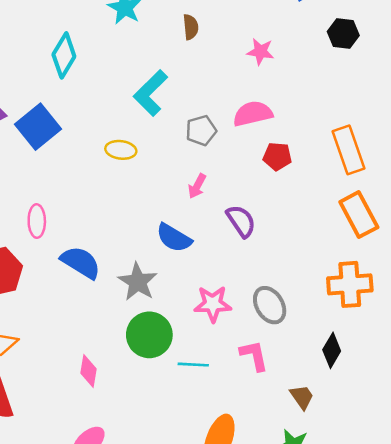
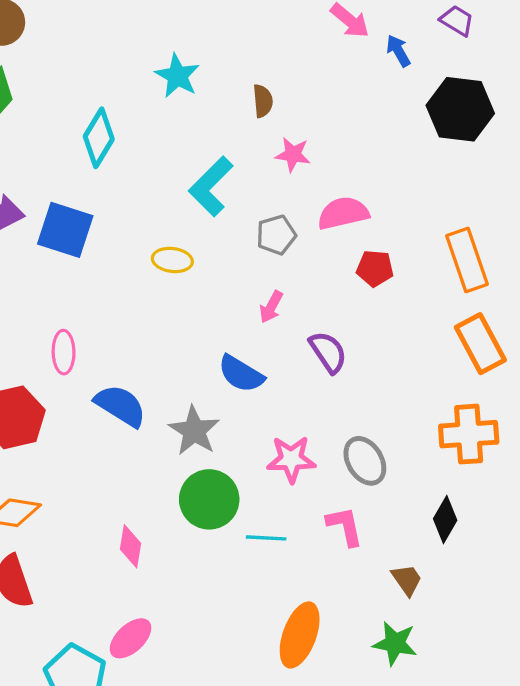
black hexagon: (343, 33) -> (460, 109), size x1.6
pink star: (261, 52) -> (293, 155), moved
blue square: (38, 127) -> (65, 230), turned -33

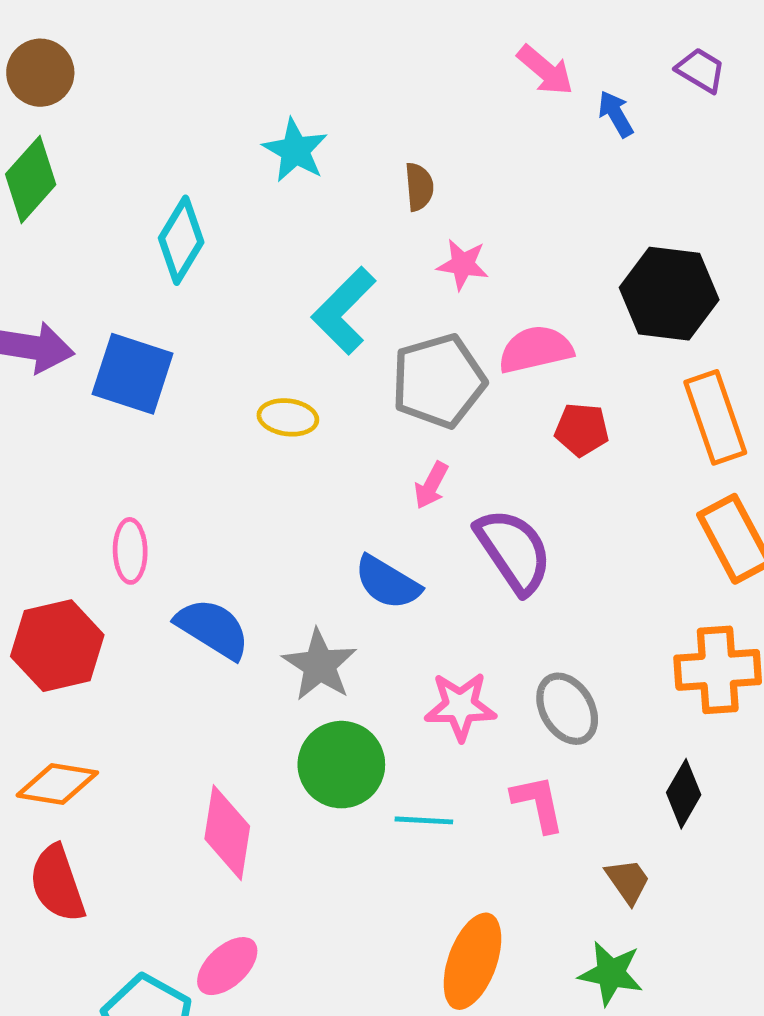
black hexagon: (460, 109) -> (669, 294), moved
gray pentagon: (276, 235) -> (438, 381), size x1.6
purple semicircle: (328, 352) -> (514, 551), size x1.4
pink diamond: (131, 546) -> (227, 833), size x1.5

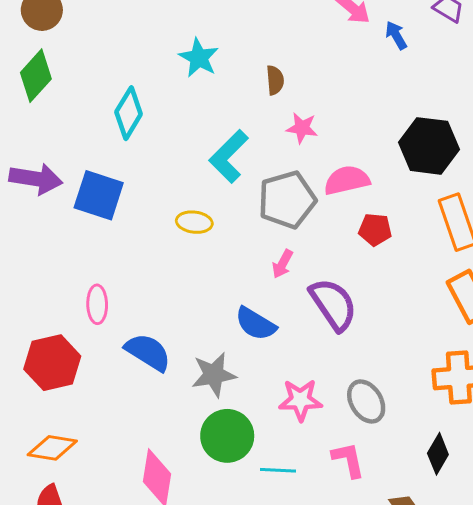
gray star: (320, 665) -> (214, 375), turned 30

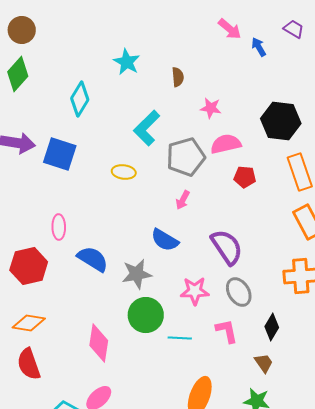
pink star: (302, 128) -> (211, 108), moved
purple semicircle: (333, 304) -> (227, 247), moved
black diamond: (438, 454) -> (272, 327), moved

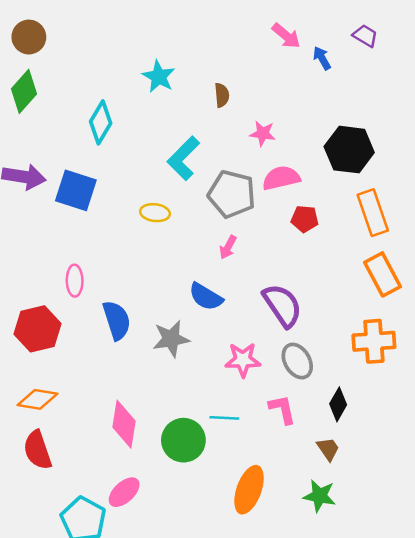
gray pentagon: (186, 157) -> (232, 194), turned 30
blue semicircle: (93, 259) -> (117, 320), turned 40
green circle: (146, 315) -> (183, 440), moved

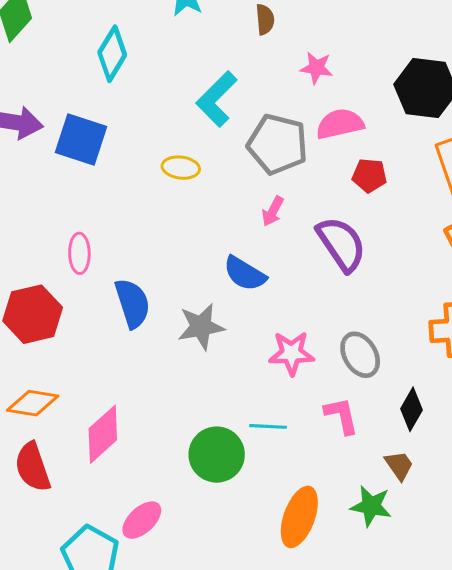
purple semicircle: (282, 305) -> (341, 244), moved
pink diamond: (124, 424) -> (103, 434), moved, turned 39
green star: (320, 496) -> (371, 506), moved

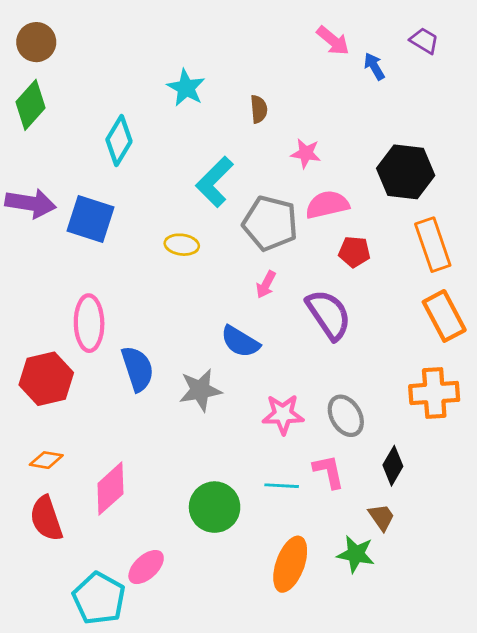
pink ellipse: (79, 253) -> (89, 323), size x1.5
orange diamond: (33, 403) -> (46, 460), size x0.7
cyan line: (268, 426) -> (282, 486), moved

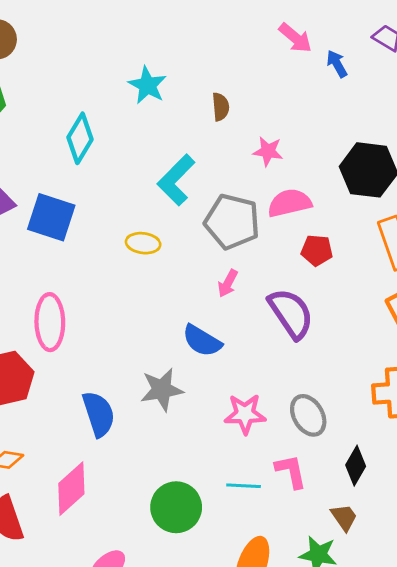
blue semicircle: (138, 369) -> (99, 414), moved

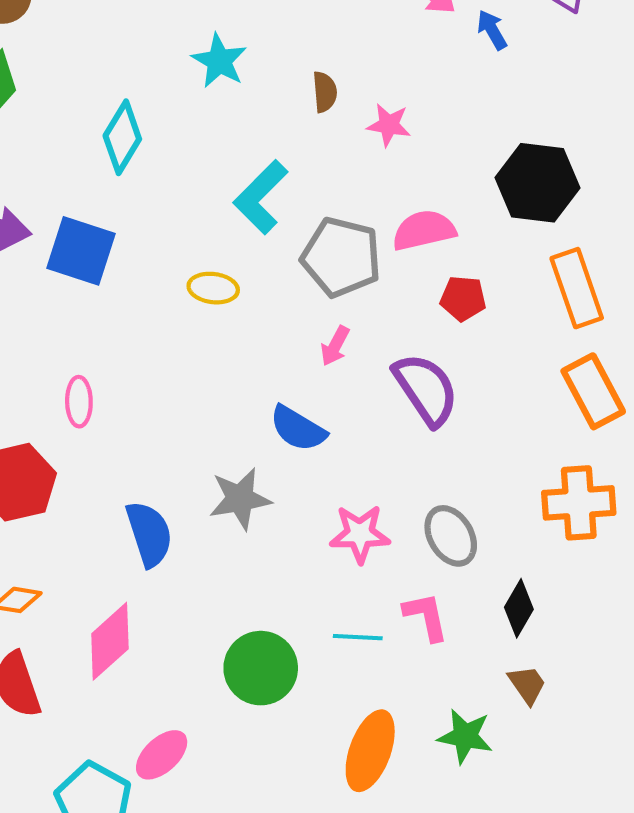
pink star: (268, 151) -> (389, 125), moved
pink ellipse: (50, 322) -> (79, 402), size x0.6
brown trapezoid: (344, 517) -> (527, 685), moved

